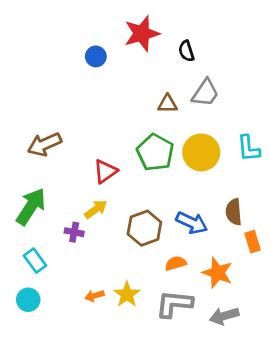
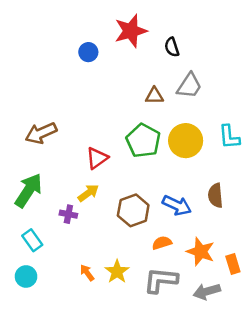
orange rectangle: (253, 242) -> (233, 264), moved
orange arrow: (94, 296) -> (87, 273), turned 70

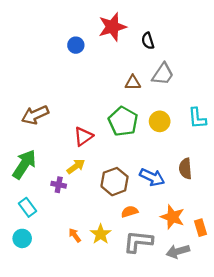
yellow circle: (186, 141) -> (160, 121), size x0.7
orange semicircle: (162, 243) -> (130, 212), moved

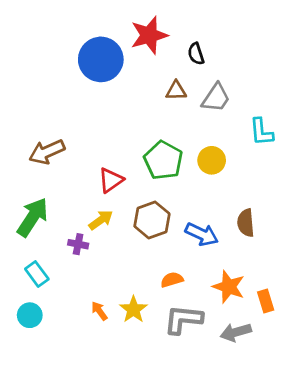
blue circle: (76, 45) -> (101, 59), size x2.0
brown triangle: (133, 83) -> (176, 91), moved
cyan L-shape: (197, 118) -> (261, 132), moved
brown hexagon: (115, 182) -> (152, 220), moved

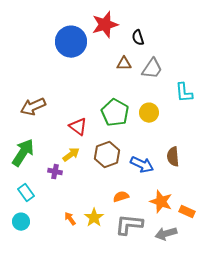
red triangle: (111, 180) -> (78, 127), turned -48
orange rectangle: (266, 301) -> (187, 212), turned -49

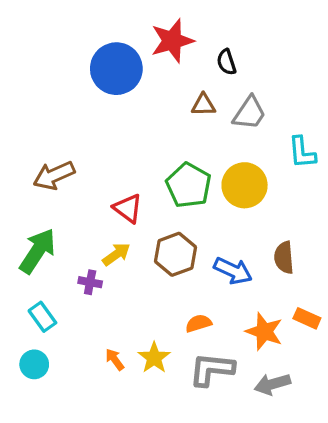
yellow circle: (149, 113) -> (245, 185), size x1.4
orange rectangle: (187, 212) -> (307, 318), moved

